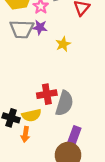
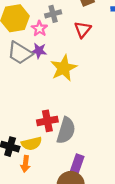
gray trapezoid: (22, 29) -> (20, 53), turned 30
yellow star: (63, 44) -> (64, 68), size x1.6

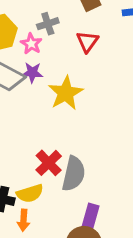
red cross: (47, 121) -> (49, 163), turned -30

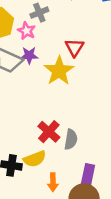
red triangle: (87, 42) -> (74, 47), moved
gray semicircle: (74, 174) -> (71, 139), size x0.7
orange arrow: (23, 220) -> (53, 182), moved

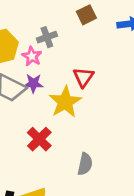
red cross: (49, 132) -> (39, 139), moved
gray semicircle: (71, 139) -> (85, 164), moved

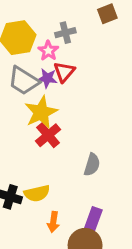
red triangle: (83, 77) -> (64, 72), moved
yellow star: (65, 102) -> (41, 112), moved

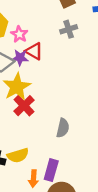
gray cross: (65, 33) -> (69, 29), moved
red triangle: (64, 72) -> (34, 51), turned -36
purple rectangle: (93, 220) -> (51, 170), moved

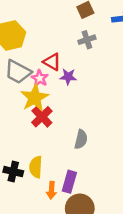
pink star: (19, 34) -> (40, 78), moved
purple star: (20, 58) -> (68, 77), moved
yellow semicircle: (18, 155) -> (36, 167), turned 110

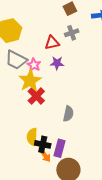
red triangle: (52, 62) -> (52, 43), moved, turned -42
black cross: (13, 172) -> (43, 144), moved
orange arrow: (51, 190) -> (45, 156), turned -40

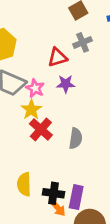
yellow star: (30, 81) -> (31, 110), size x0.7
gray semicircle: (68, 114) -> (76, 138), moved
yellow semicircle: (32, 137) -> (24, 184), moved

